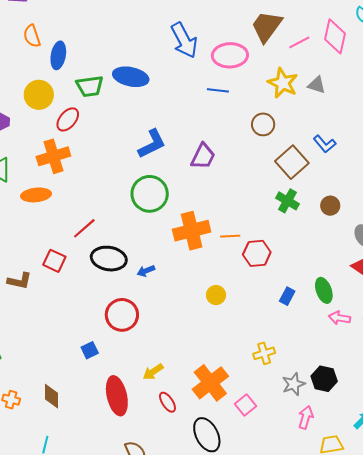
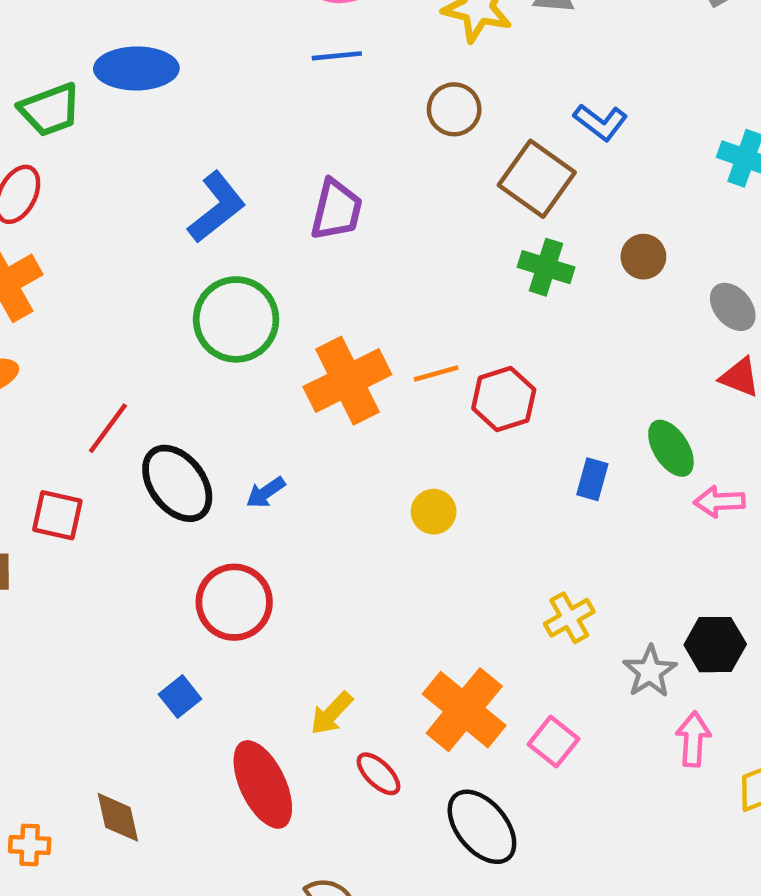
black ellipse: (109, 259) -> (177, 483), turned 56

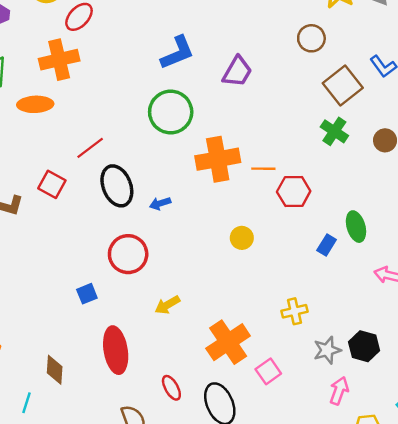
green ellipse: (671, 448) -> (356, 227), moved
yellow arrow: (332, 713) -> (167, 305), moved
red ellipse: (379, 774) -> (171, 388), moved
brown diamond: (118, 817) -> (55, 370), moved

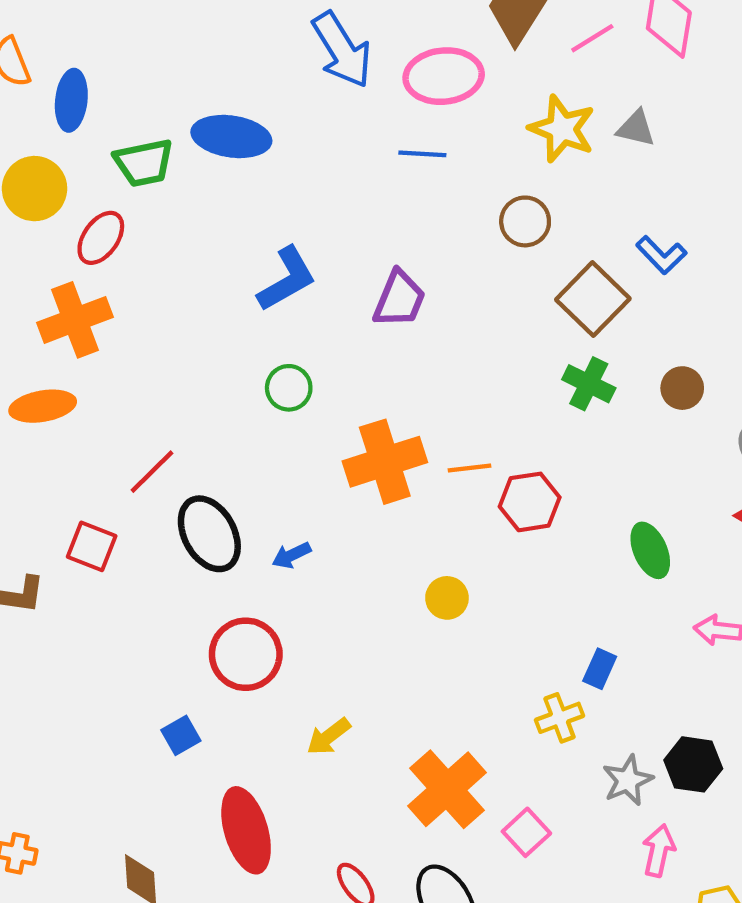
green circle: (171, 112) -> (289, 388), size x0.6
blue rectangle: (327, 245) -> (600, 669), moved

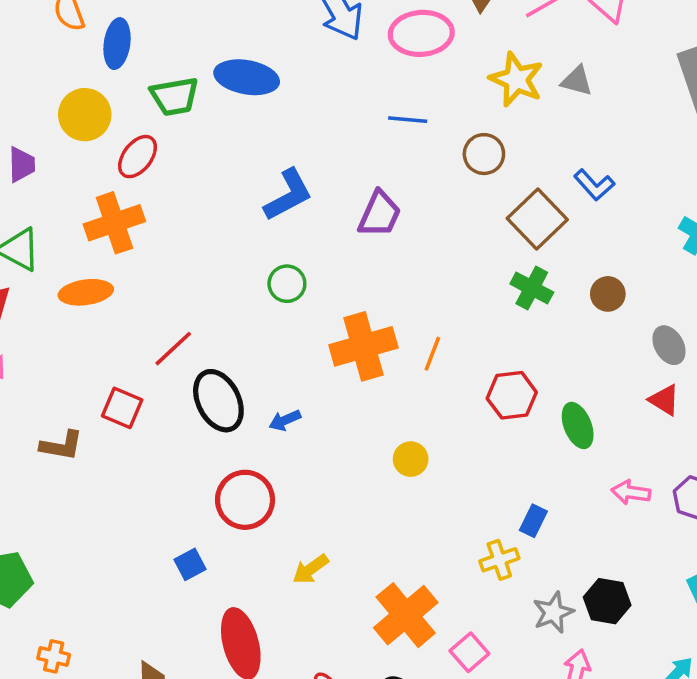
blue line: (422, 154) -> (408, 120), moved
orange line: (469, 468) -> (432, 354), turned -64
red hexagon: (530, 502) -> (512, 395), moved

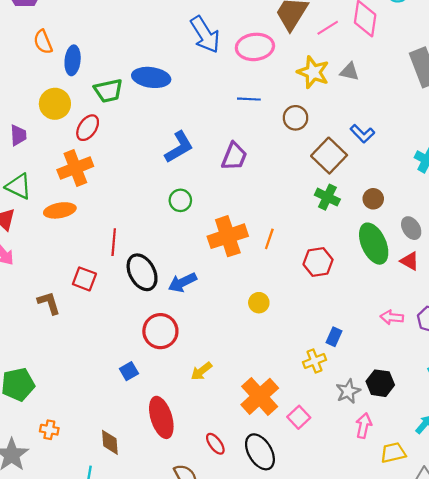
red line: (173, 349) -> (114, 242), turned -40
blue arrow: (285, 420) -> (182, 282), size x1.5
green ellipse: (578, 425) -> (374, 244), moved, size x1.5
brown L-shape: (61, 445) -> (49, 303), turned -115

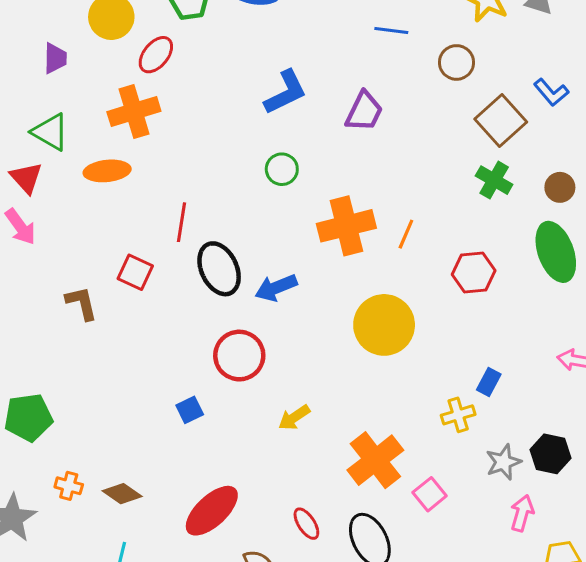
yellow circle: (259, 303) -> (384, 325), size x2.0
red ellipse: (161, 417) -> (212, 511), moved, turned 60
brown diamond: (110, 442) -> (122, 494), moved, turned -55

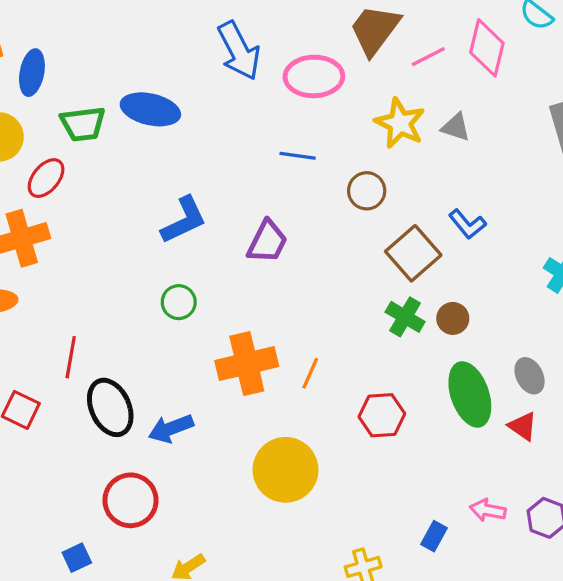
brown circle: (560, 187) -> (453, 318), moved
blue rectangle: (489, 382) -> (434, 536), moved

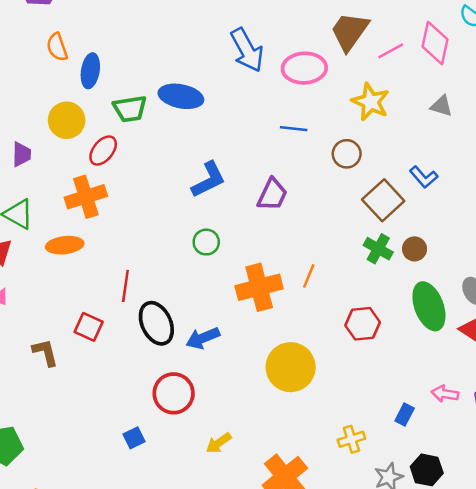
gray triangle: (456, 127) -> (442, 106), moved
orange line: (310, 373) -> (309, 276), moved

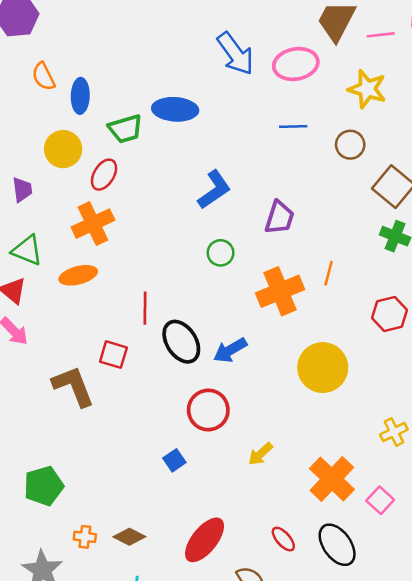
pink line: (391, 51) -> (381, 35), turned 30
purple trapezoid: (272, 194) -> (279, 218), moved
brown L-shape: (45, 352) -> (73, 386), size x1.5

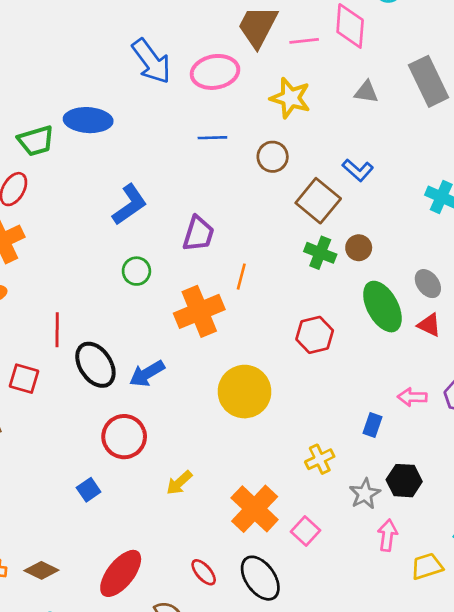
orange line: (329, 273) -> (241, 277), moved

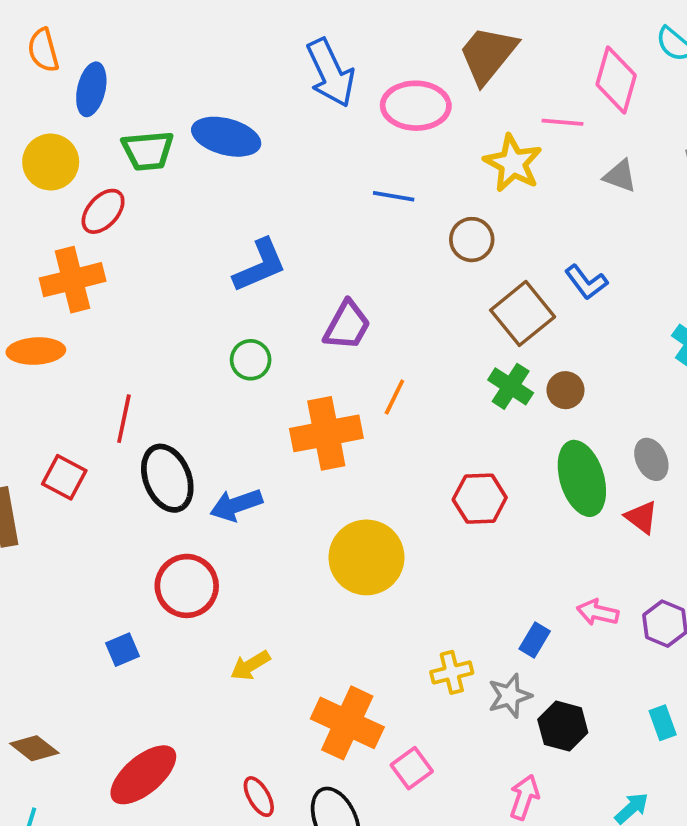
pink line: (304, 41) -> (563, 122), moved
gray star: (365, 494) -> (510, 696), moved
orange cross: (255, 509) -> (347, 723), turned -30

